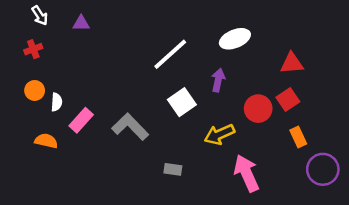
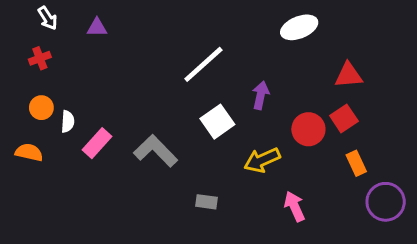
white ellipse: (235, 39) -> (299, 27), moved
orange semicircle: (46, 141) -> (29, 152), moved
pink arrow: (247, 173) -> (295, 206), size x0.7

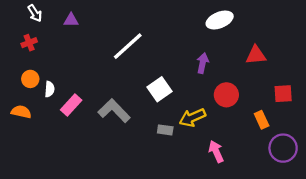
white line: (203, 64) -> (128, 46), moved
purple arrow: (261, 95) -> (203, 63), moved
red square: (344, 118) -> (283, 94), moved, turned 30
gray rectangle: (207, 202) -> (165, 130), moved

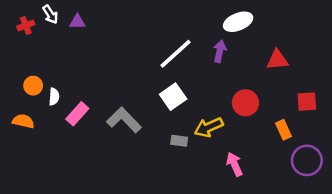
white arrow: (35, 13) -> (50, 14), moved
red cross: (29, 43) -> (26, 25), moved
white line: (128, 46) -> (175, 54), moved
purple arrow: (203, 63) -> (220, 51), moved

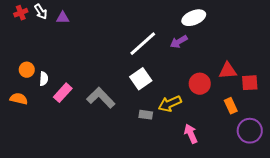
red cross: (26, 25) -> (21, 13), moved
purple arrow: (220, 51) -> (179, 42), turned -132
red triangle: (277, 60) -> (228, 71), moved

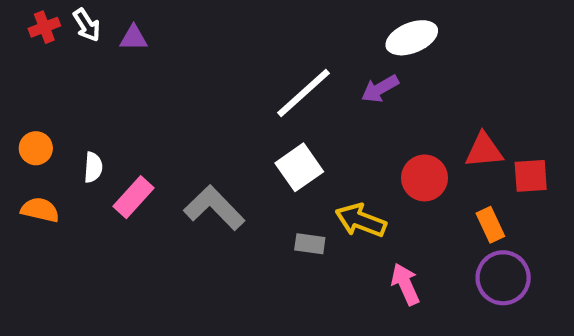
orange circle: (27, 70) -> (36, 148), moved
yellow arrow: (170, 104) -> (361, 220), turned 45
purple circle: (250, 131) -> (503, 278), moved

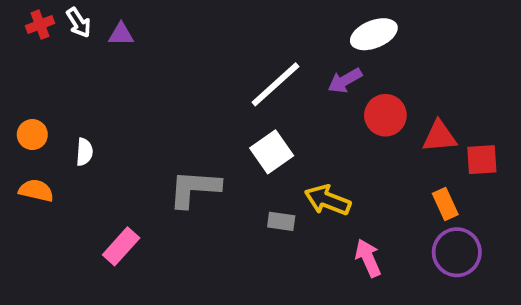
red circle: (425, 178) -> (385, 115), moved
pink rectangle: (134, 197) -> (121, 246), moved
gray L-shape: (214, 208) -> (194, 189), turned -42

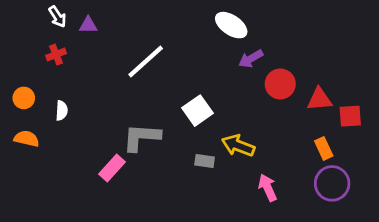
red cross: (40, 25) -> (56, 55), moved
white ellipse: (374, 34) -> (231, 25), moved, turned 56
white line: (275, 84) -> (146, 62), moved
pink rectangle: (121, 246) -> (112, 168), moved

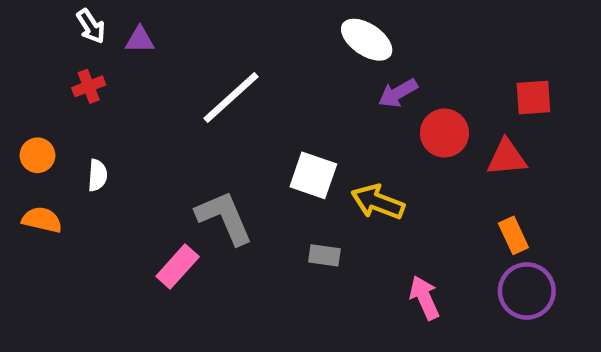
white square: (198, 111) -> (313, 175), turned -36
red square: (350, 116) -> (533, 97), moved
gray L-shape: (141, 137) -> (224, 218), turned 63
yellow arrow: (238, 146) -> (378, 202), moved

